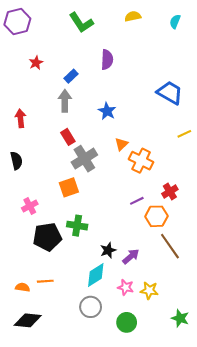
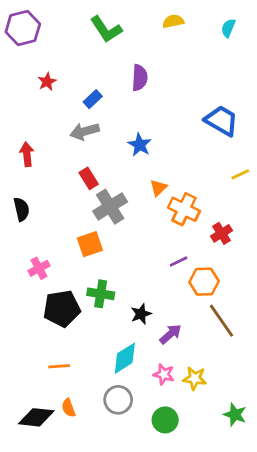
gray arrow: (65, 101) -> (85, 131), turned -105
red cross: (170, 192) -> (222, 233), moved
black star: (108, 250) -> (141, 314), moved
orange semicircle: (23, 287) -> (68, 408), moved, turned -120

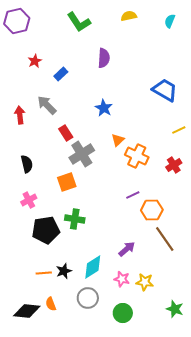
blue rectangle: (93, 99) -> (61, 74), moved
gray arrow: (85, 131) -> (47, 105), moved, turned 60
black semicircle: (21, 209) -> (27, 164), moved
red cross: (222, 233) -> (174, 165), moved
black star: (141, 314) -> (64, 271), moved

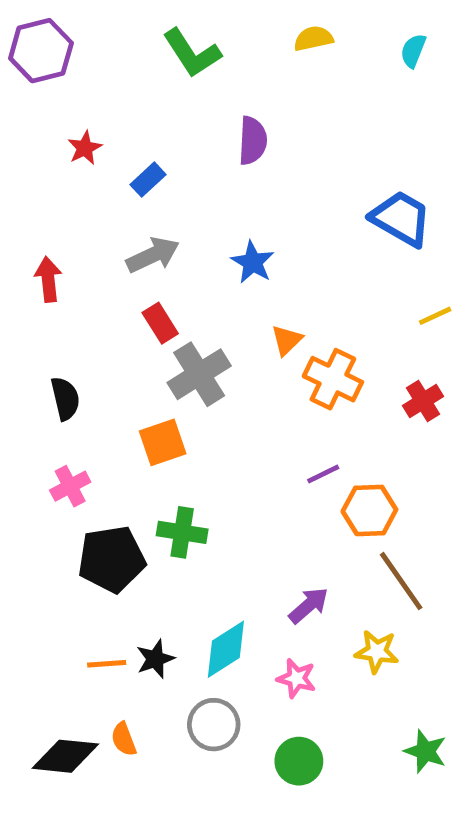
gray arrow: (47, 105) -> (153, 255), moved, turned 110
yellow star: (145, 282) -> (377, 652), moved

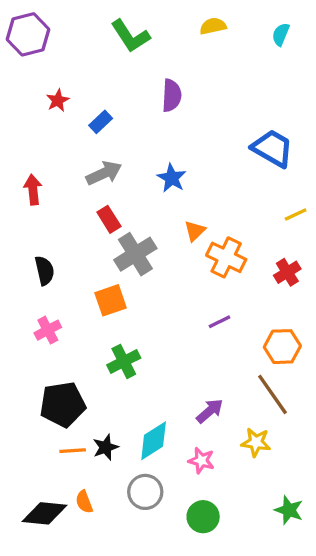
orange hexagon: (369, 510) -> (282, 347), moved
green cross: (182, 532) -> (124, 361), turned -36
black pentagon: (112, 559) -> (63, 404), moved

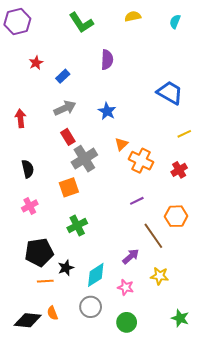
brown line: (272, 394) -> (153, 236), moved
black star: (106, 447) -> (66, 268), moved

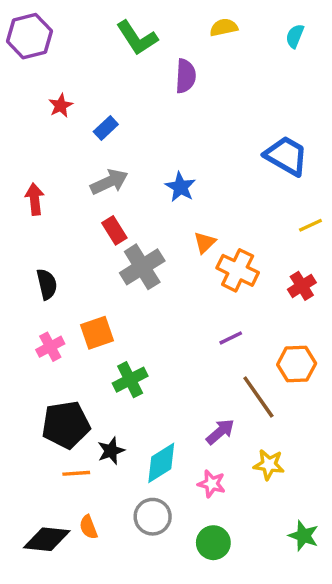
purple semicircle: (107, 60) -> (186, 76), moved
orange square: (69, 187) -> (97, 333), moved

